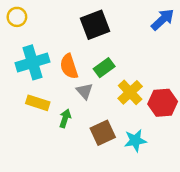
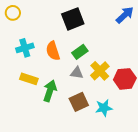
cyan cross: (33, 62) -> (25, 48), size x0.7
gray triangle: (85, 91) -> (77, 73), moved, turned -40
green arrow: (65, 118) -> (50, 91), size x1.5

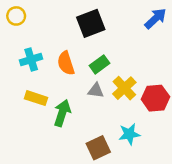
brown square: (79, 102) -> (98, 148), moved

